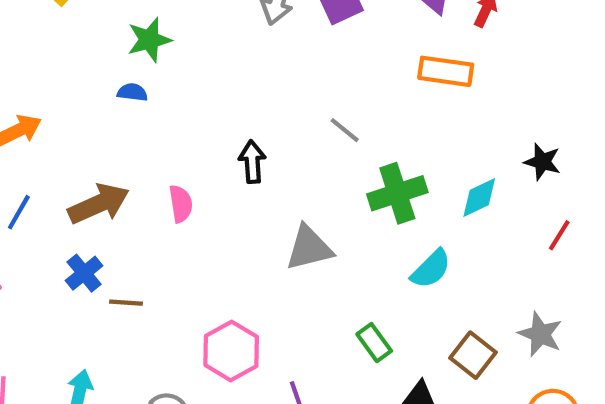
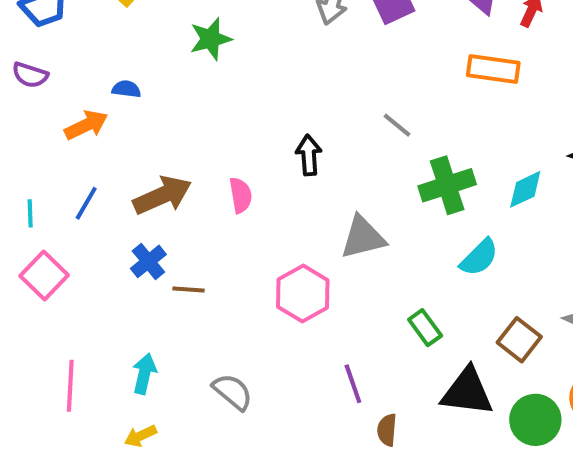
blue semicircle: (132, 92) -> (126, 89), moved
pink hexagon: (231, 351) -> (303, 294), moved

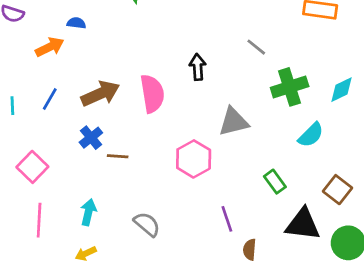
pink semicircle: (241, 195) -> (152, 94), size x1.6
pink square: (44, 275) -> (32, 167), moved

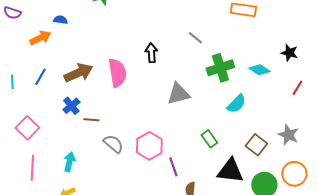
cyan diamond: (341, 90) -> (259, 70), turned 60
pink hexagon: (194, 159) -> (149, 146), moved
gray semicircle: (147, 224) -> (113, 144), moved

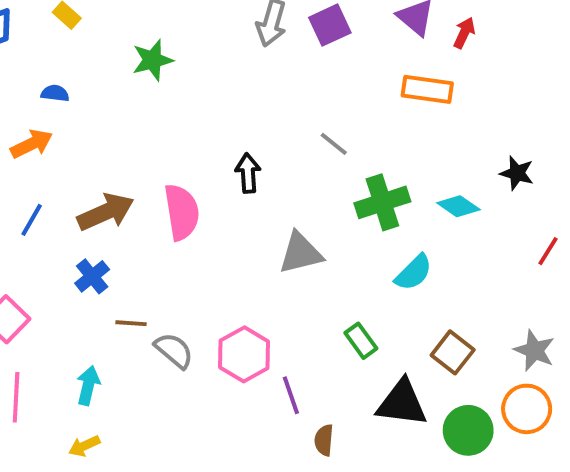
blue semicircle: (60, 20) -> (55, 93), moved
red line: (297, 88) -> (548, 251), moved
brown line: (91, 120) -> (131, 323), moved
gray star: (288, 135) -> (534, 350), moved

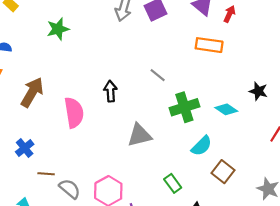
brown arrow: (106, 212) -> (32, 92), moved, turned -36
brown square: (453, 352) -> (223, 172), moved

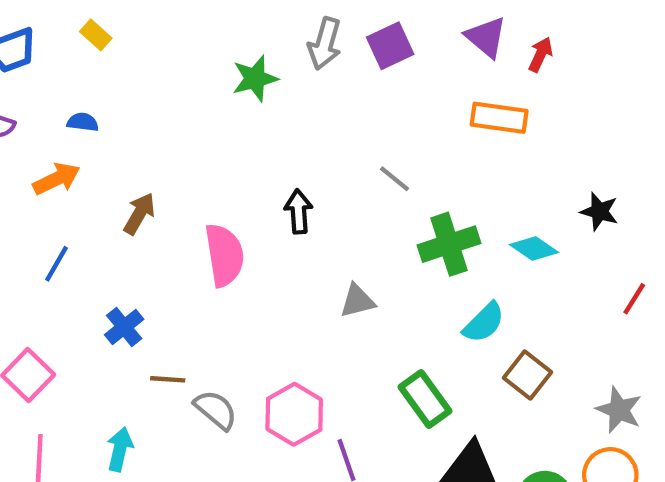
green star: (58, 29) -> (255, 78), moved
brown arrow: (32, 92) -> (139, 214), size x0.7
gray triangle: (139, 135) -> (357, 301), size x0.7
green rectangle: (173, 183) -> (425, 399), size x1.4

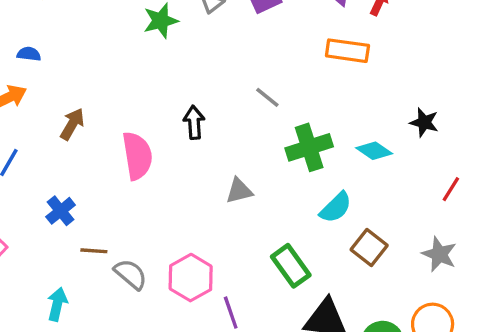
gray star: (619, 410) -> (439, 254), moved

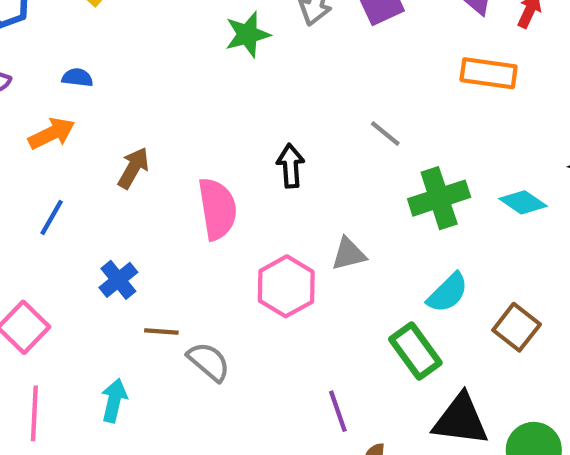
cyan semicircle: (336, 207) -> (448, 293), moved
pink hexagon: (191, 278) -> (286, 286), moved

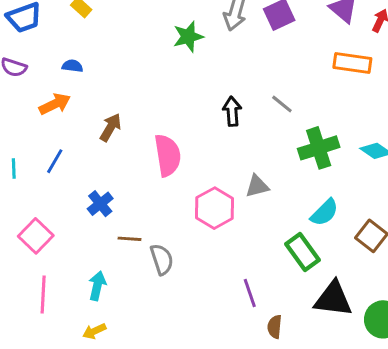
black arrow: (291, 166) -> (232, 111), moved
gray semicircle: (209, 362) -> (162, 259), turned 32

